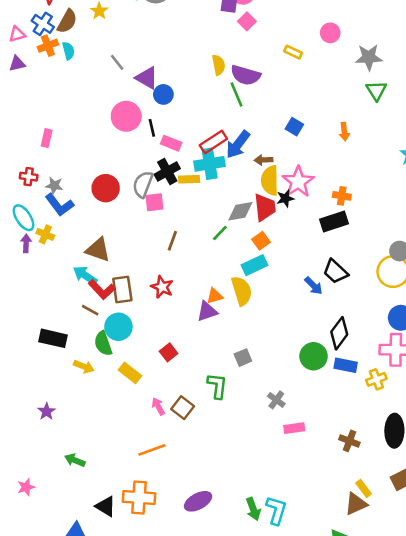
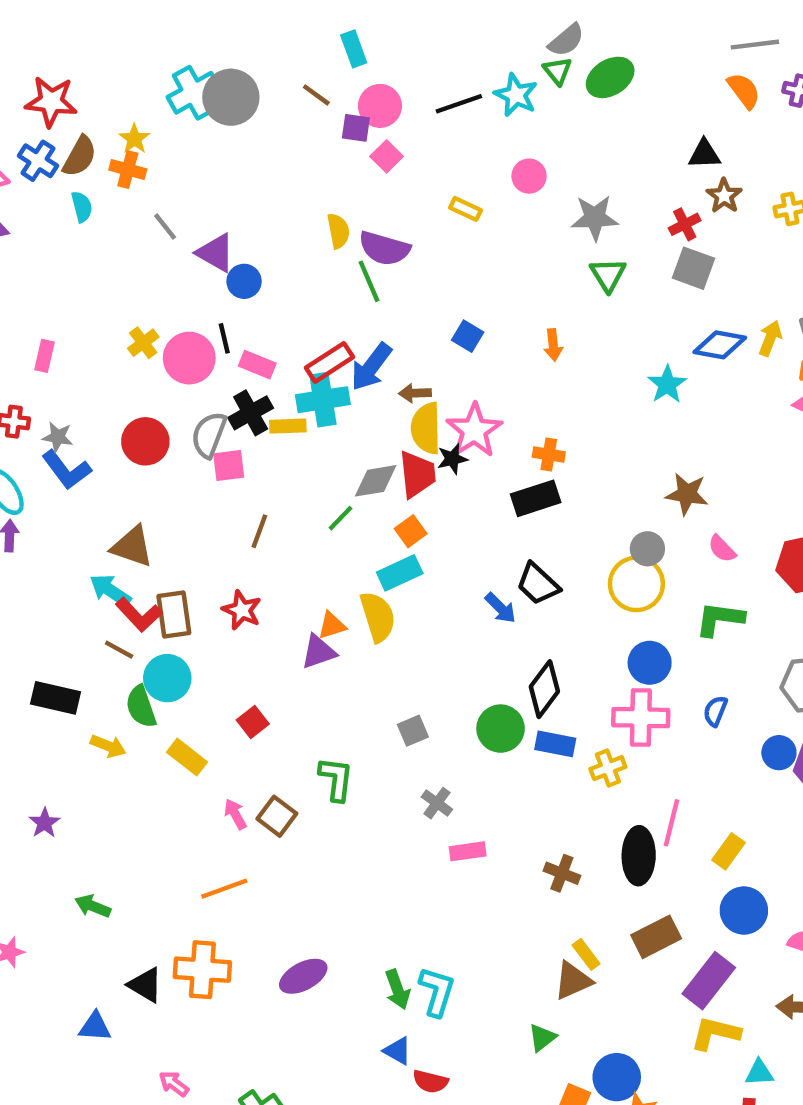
orange cross: (48, 46) -> (128, 170), moved, turned 36
pink circle: (126, 116) -> (189, 358), moved
yellow cross: (45, 234) -> (143, 343), moved, turned 30
gray square: (243, 358) -> (413, 731), moved

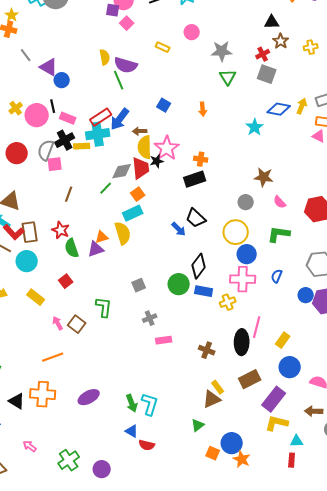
yellow circle: (636, 584) -> (236, 232), moved
green semicircle: (141, 707) -> (72, 248), moved
gray cross: (437, 803) -> (150, 318), turned 32

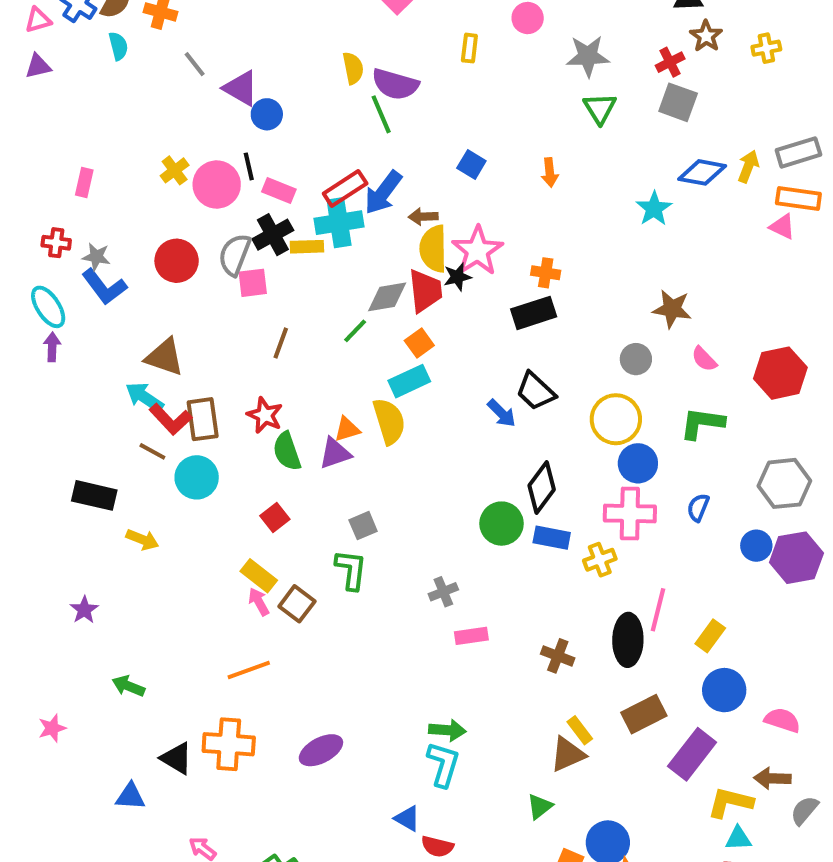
yellow rectangle: (163, 47) -> (469, 48), turned 72
gray square: (139, 285) -> (363, 526), moved
yellow rectangle: (36, 297) -> (259, 576), moved
green arrow: (132, 403) -> (447, 730), moved, turned -66
yellow L-shape: (277, 423) -> (730, 802), moved

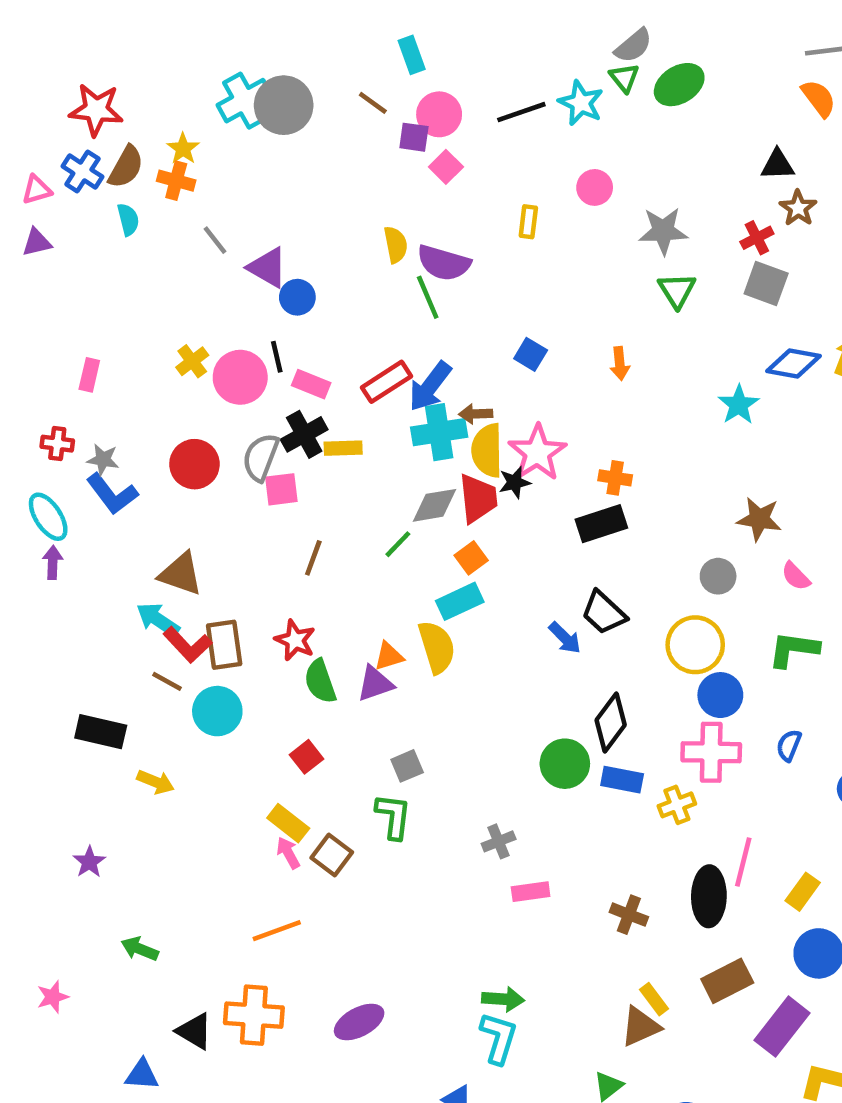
cyan cross: (339, 223) -> (439, 432), moved

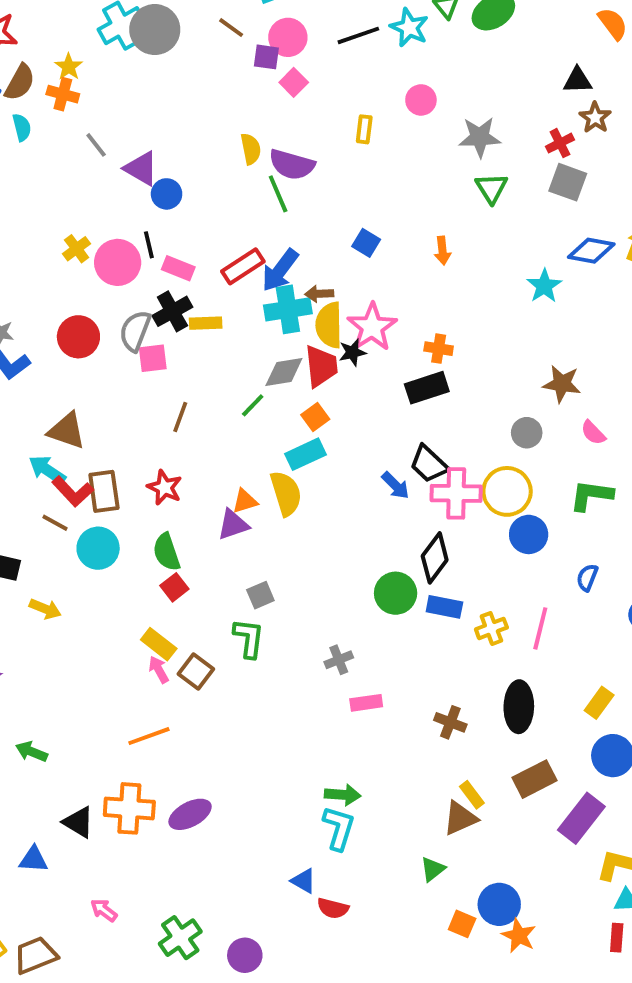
green semicircle: (320, 681) -> (167, 552), moved
pink cross: (711, 752) -> (456, 493), moved
pink line: (743, 862) -> (540, 628), moved
purple ellipse: (359, 1022) -> (190, 814), moved

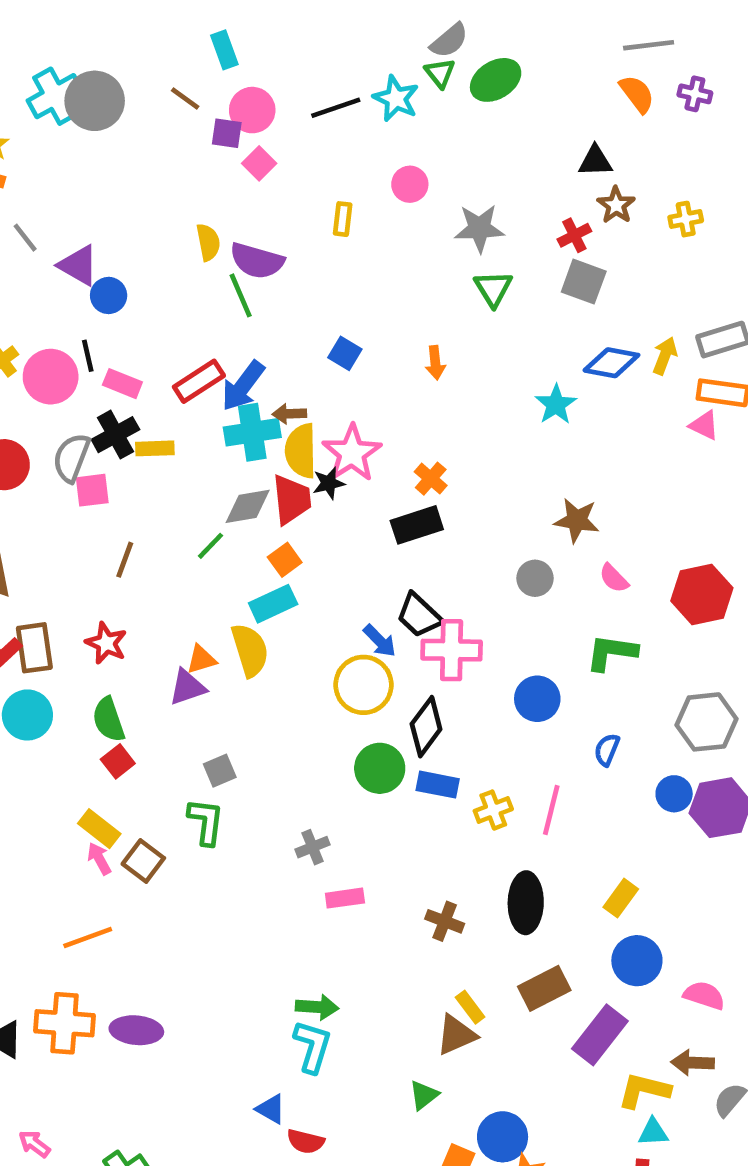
orange cross: (439, 349) -> (431, 479), turned 32
yellow circle: (507, 491) -> (363, 685), moved
purple ellipse: (190, 814) -> (136, 1030), turned 33

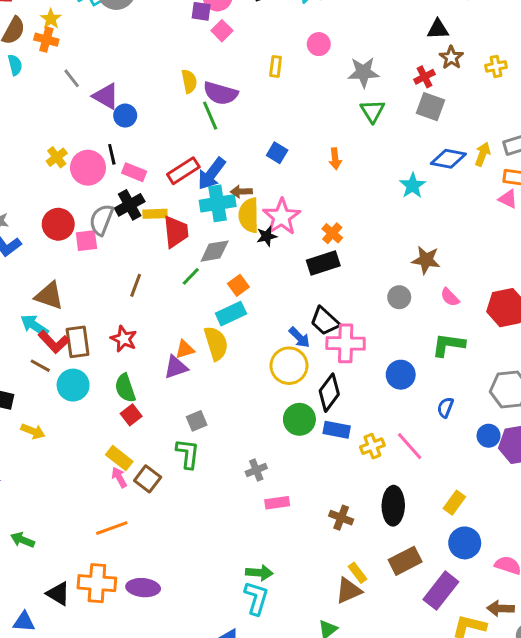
pink square: (92, 490) -> (86, 241), moved
red trapezoid: (292, 499) -> (176, 232), moved
pink line: (551, 810) -> (410, 446), turned -56

